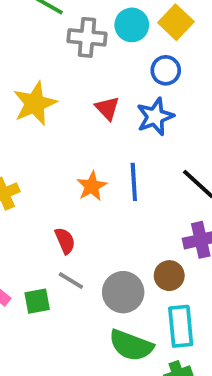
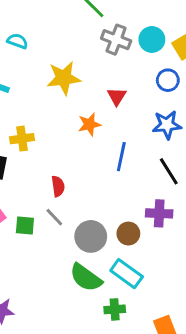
blue star: (155, 117) -> (167, 125), moved
orange star: (92, 186) -> (89, 124), moved
cyan rectangle: (181, 326) -> (127, 274), turned -64

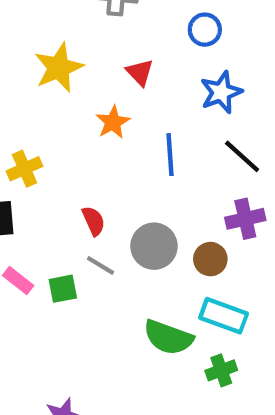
gray circle: (91, 236) -> (154, 246), moved

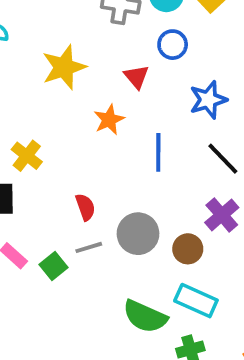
blue circle: (205, 30) -> (173, 45), moved
yellow cross: (25, 169) -> (27, 156), turned -32
purple cross: (245, 219) -> (222, 215), turned -32
gray line: (100, 265) -> (89, 247), turned -52
green square: (63, 289) -> (53, 266), turned -32

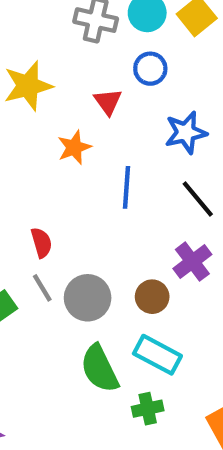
gray circle: (138, 234) -> (88, 298), moved
gray line: (89, 247) -> (42, 288), turned 72
green semicircle: (145, 316) -> (100, 369), turned 36

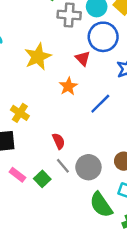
blue circle: (150, 69) -> (103, 37), size x1.6
blue line: (127, 187) -> (100, 104), turned 50

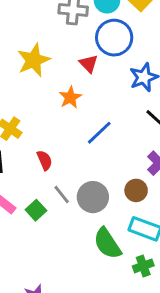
blue line: (100, 104) -> (99, 133), moved
red semicircle: (59, 141) -> (45, 160), moved

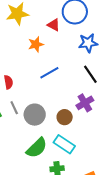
red triangle: (89, 64) -> (54, 25), turned -32
green semicircle: (107, 243) -> (37, 148), turned -115

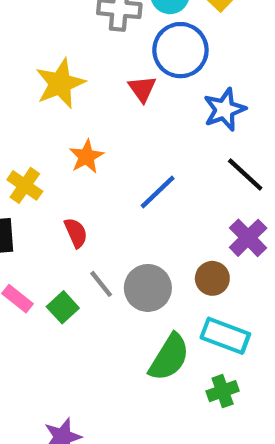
red triangle: (54, 25) -> (142, 89), turned 40
orange star: (36, 44) -> (86, 156), moved

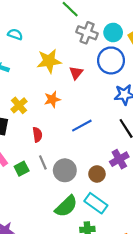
red triangle: (142, 89) -> (76, 73), moved

